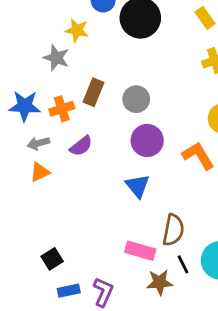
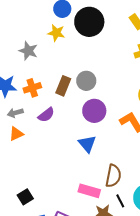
yellow star: (77, 30) -> (56, 33), moved
brown rectangle: (93, 92) -> (63, 86), moved

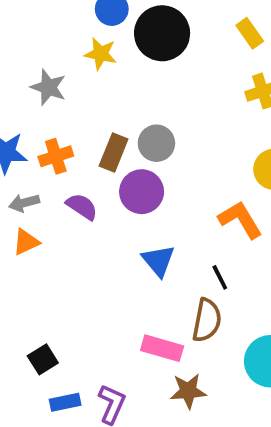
purple circle: (94, 111) -> (142, 192), moved
purple semicircle: (46, 115) -> (82, 207), turned -108
black line: (120, 201) -> (220, 277), moved

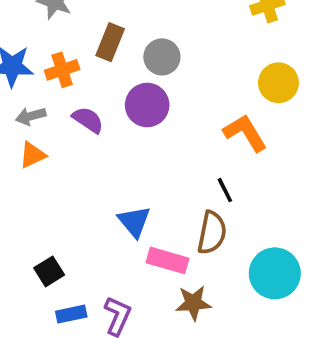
brown rectangle: (114, 153) -> (110, 42), moved
blue triangle: (158, 261) -> (134, 222), moved

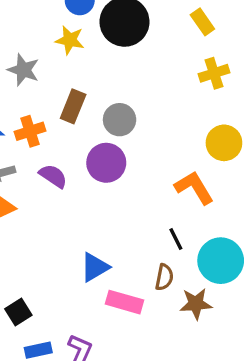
blue triangle: (134, 222) -> (95, 267), turned 40
brown semicircle: (212, 233) -> (164, 277), size x0.7
cyan circle: (275, 273) -> (221, 261), moved
brown star: (193, 303) -> (196, 304), moved

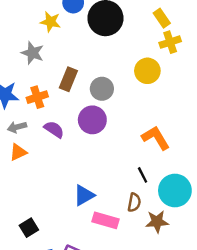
yellow star: (70, 40) -> (50, 22), moved
yellow cross: (214, 73) -> (170, 42), moved
yellow circle: (224, 143) -> (147, 71), moved

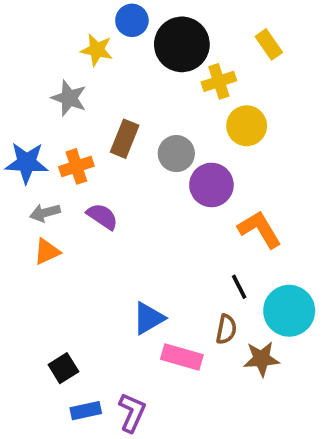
yellow cross: (170, 42) -> (219, 81), moved
purple circle: (92, 120) -> (211, 185), moved

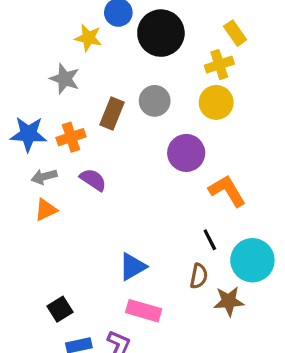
yellow cross: (219, 81) -> (219, 65), moved
gray circle: (176, 154) -> (155, 101), moved
pink rectangle: (182, 357) -> (144, 311), moved

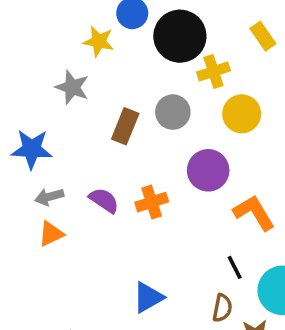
yellow cross: (219, 65) -> (213, 71), moved
orange cross: (71, 137) -> (152, 202), moved

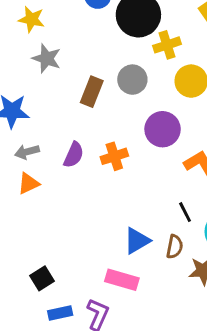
yellow star: (99, 41) -> (32, 19), moved
purple semicircle: (104, 200) -> (74, 155), turned 80
blue triangle: (148, 297) -> (137, 241), moved

